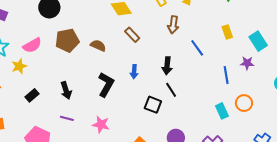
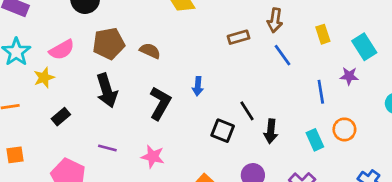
brown arrow: (173, 25) -> (275, 20), moved
brown rectangle: (132, 35) -> (239, 37), moved, turned -63
black arrow: (167, 66) -> (271, 131), moved
black arrow: (66, 90) -> (107, 90), moved, size x1.4

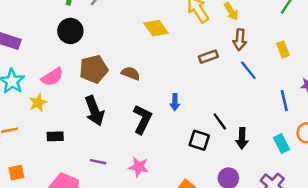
black rectangle: (61, 117) -> (55, 136), turned 42

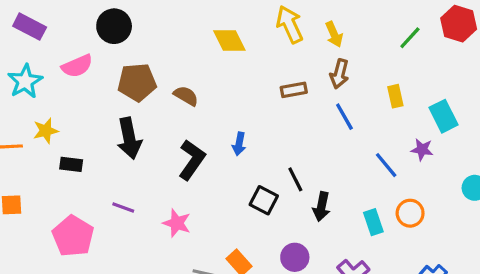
pink semicircle: (52, 77) -> (77, 66), moved
blue line: (284, 101) -> (386, 165), turned -36
yellow star: (38, 103) -> (46, 131), moved

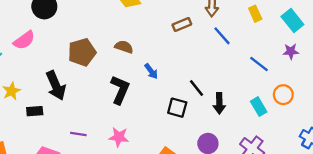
brown pentagon: (137, 82) -> (82, 52), moved
brown semicircle: (186, 96) -> (124, 47), moved
black arrow: (129, 138) -> (56, 85), moved
blue arrow: (239, 144) -> (151, 71), turned -35
purple star: (422, 150) -> (291, 51), moved

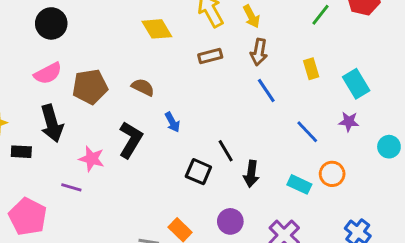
brown rectangle: (182, 25) -> (210, 56), moved
pink semicircle: (24, 40) -> (48, 73), moved
cyan rectangle: (259, 107) -> (299, 184), turned -42
pink star: (119, 137) -> (92, 159), moved

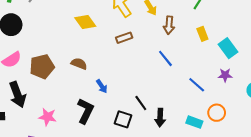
brown arrow: (259, 52) -> (169, 25), moved
yellow rectangle: (311, 69) -> (202, 34), moved
black L-shape: (131, 140) -> (85, 111), moved

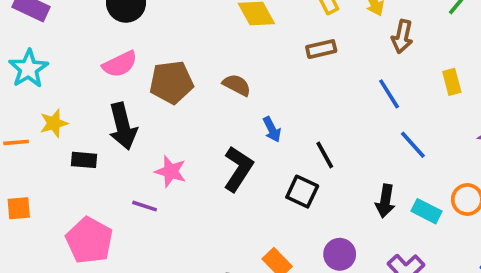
yellow rectangle: (202, 34) -> (452, 82), moved
blue line: (197, 85) -> (413, 145), moved
black line: (141, 103) -> (325, 155), moved
black arrow: (160, 118) -> (385, 201), moved

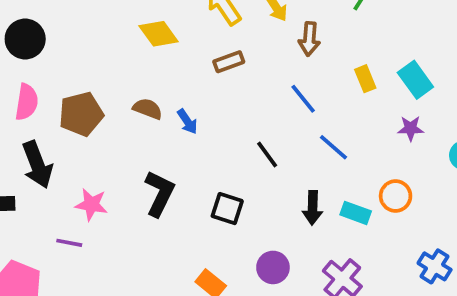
pink semicircle: (120, 64) -> (27, 102), turned -48
blue arrow: (272, 129) -> (187, 121), moved
black line: (325, 155) -> (267, 154), moved

